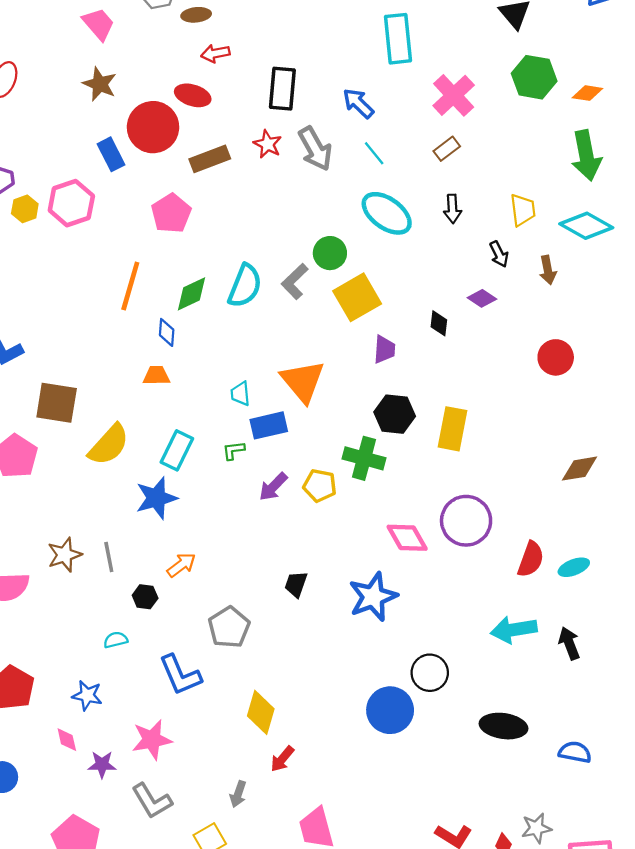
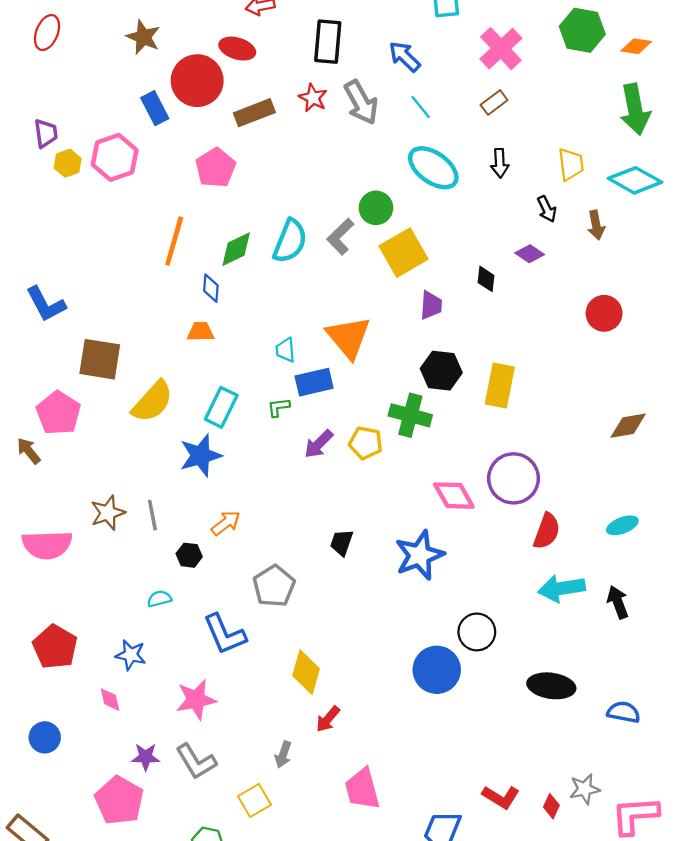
red semicircle: (531, 559) -> (547, 531), moved
purple star: (102, 765) -> (146, 757), moved

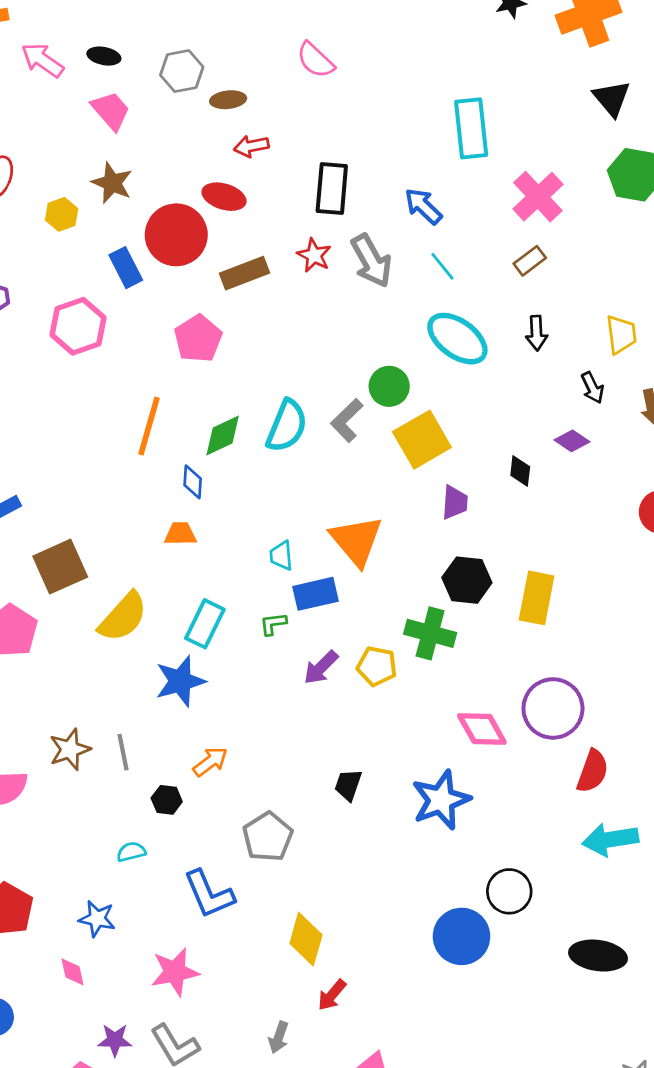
yellow hexagon: (68, 163) -> (62, 214), moved
brown square: (100, 359) -> (60, 567), turned -33

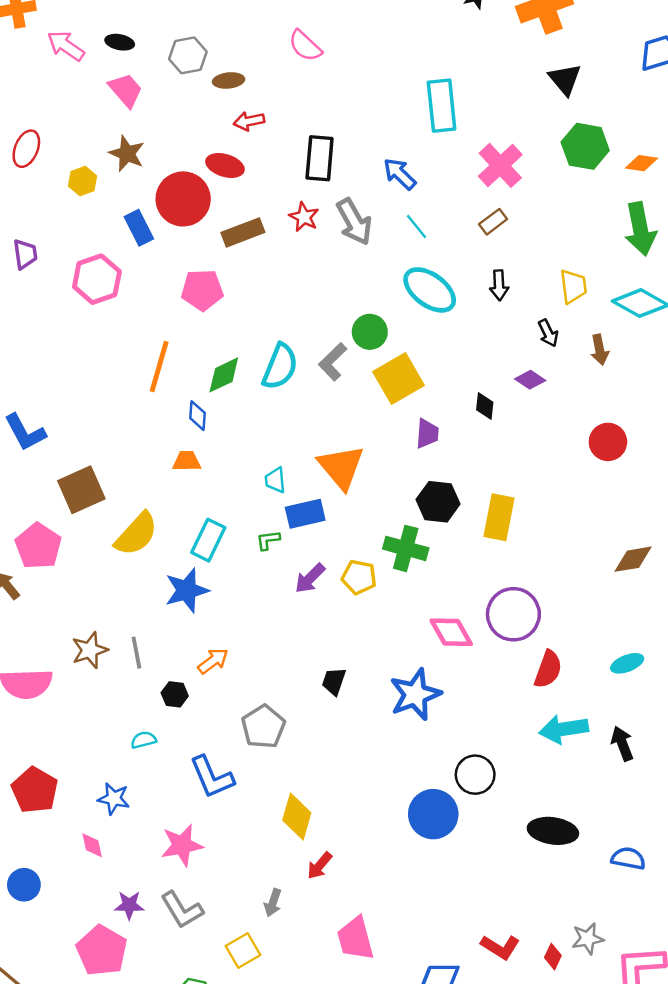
pink pentagon: (198, 339) -> (202, 290), turned 30

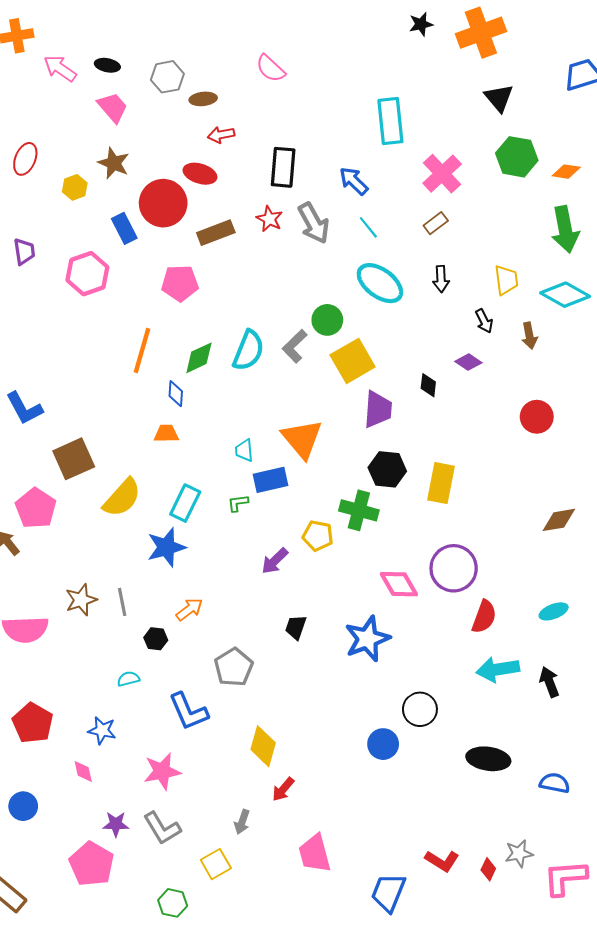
purple trapezoid: (427, 434) -> (378, 409), size x1.4
purple arrow: (310, 578) -> (275, 561), moved
blue circle: (433, 814) -> (383, 744), size x0.7

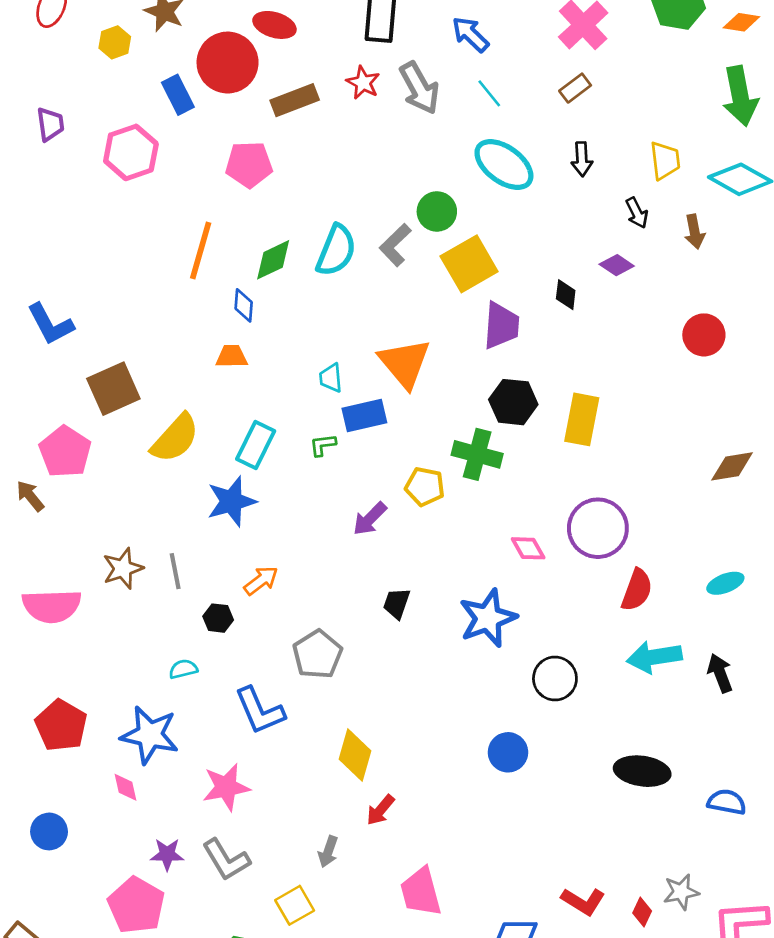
pink diamond: (399, 584) -> (528, 548), size x0.7
black circle: (420, 709) -> (555, 678), moved
blue star: (102, 730) -> (150, 735), size x1.6

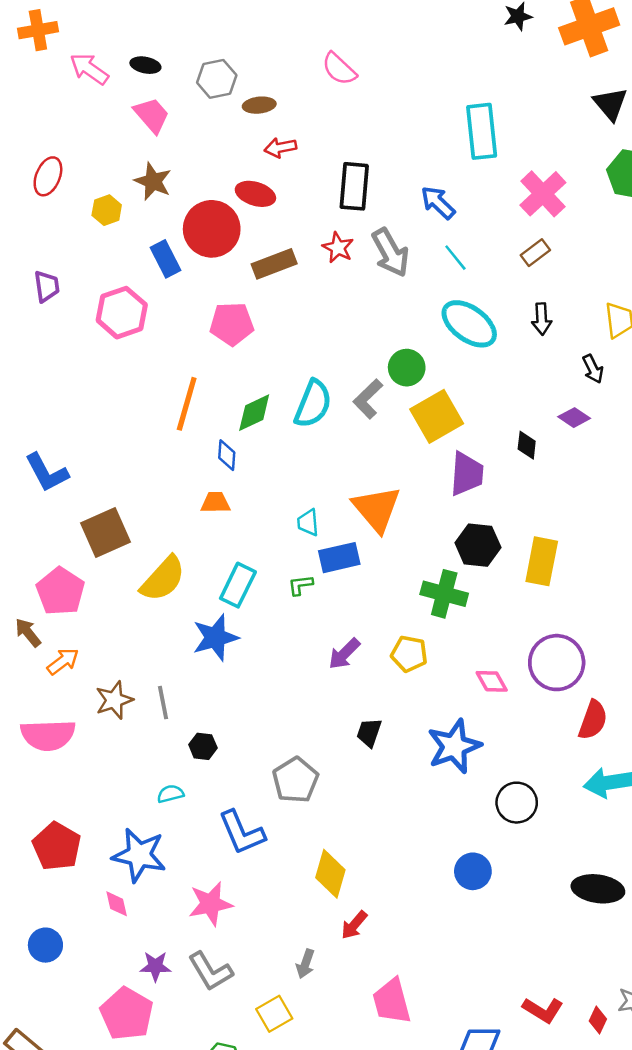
yellow pentagon: (425, 487) -> (409, 654), moved
orange arrow: (261, 581) -> (63, 661), moved

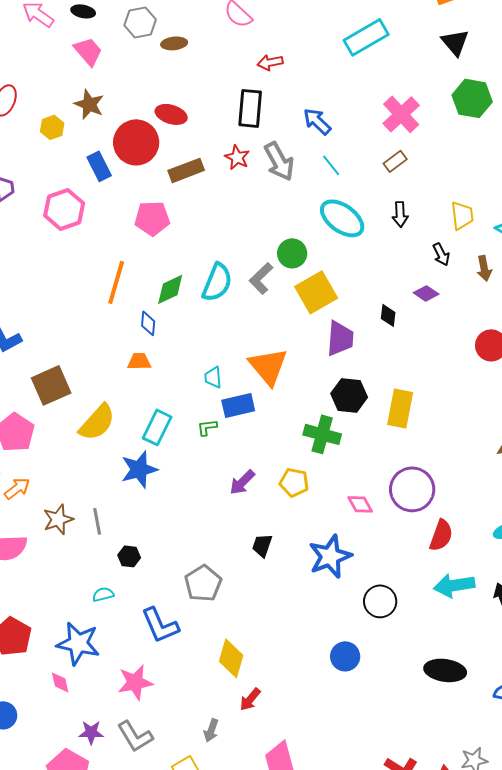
cyan rectangle: (482, 131) -> (366, 37), moved, turned 66
red arrow: (280, 148) -> (270, 62), moved

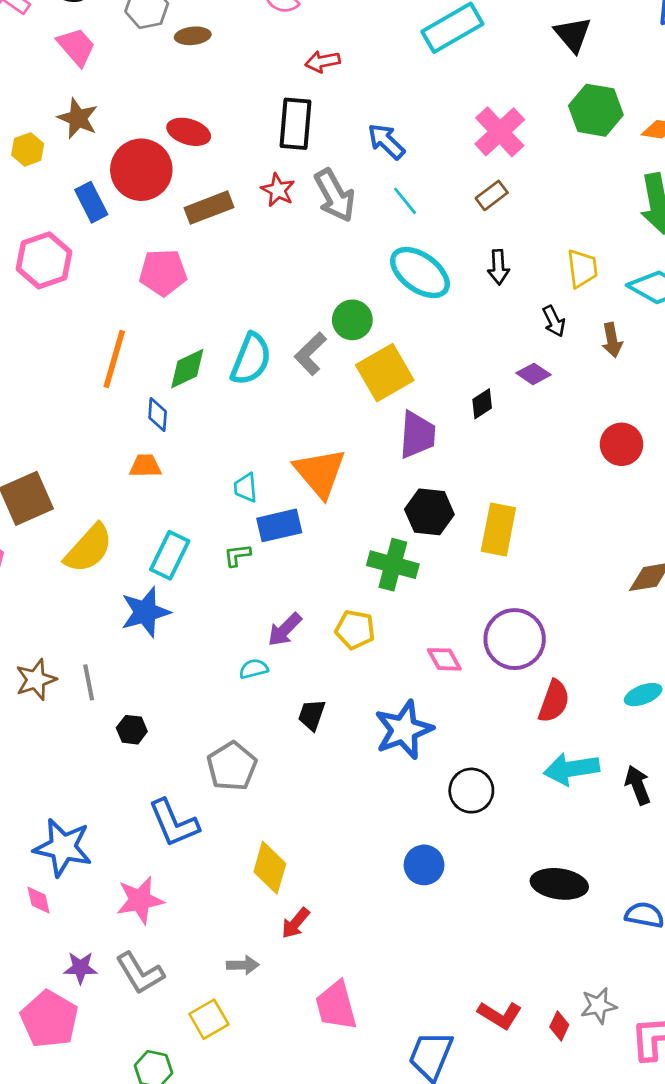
black diamond: (388, 315) -> (482, 404), turned 50
cyan semicircle: (103, 594) -> (254, 669), moved
gray arrow: (211, 730) -> (243, 965), turned -110

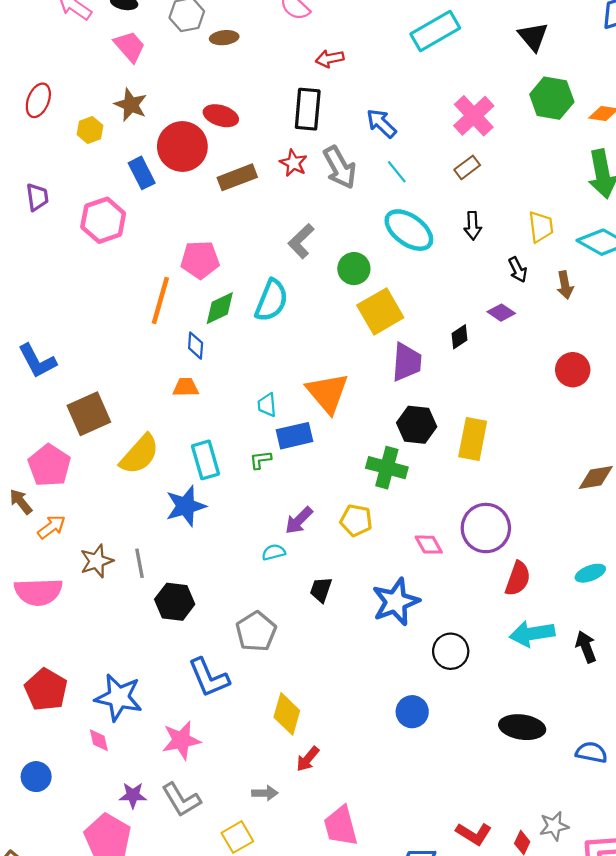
pink pentagon: (163, 273) -> (200, 260), moved
gray L-shape: (310, 354) -> (301, 241), moved
cyan rectangle: (170, 555) -> (205, 460), turned -42
black hexagon: (132, 730) -> (175, 602), size x1.6

